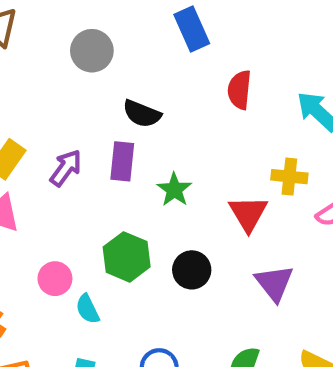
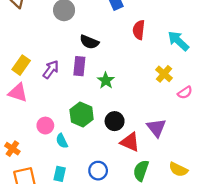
yellow cross: (289, 177) -> (164, 74), turned 35
red triangle: (248, 213) -> (130, 142), moved, turned -35

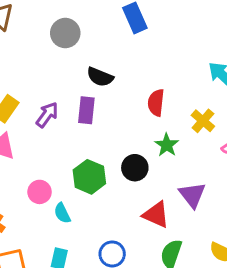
red semicircle: (139, 30) -> (156, 103), moved
green star: (106, 80) -> (167, 145), moved
black circle: (115, 121) -> (135, 168), moved

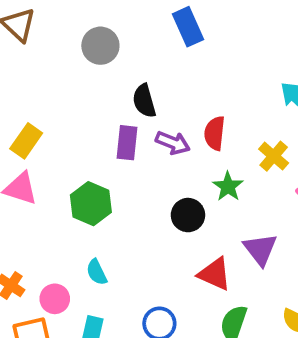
black semicircle: (100, 77) -> (144, 101), turned 52
purple arrow: (47, 115) -> (173, 143), moved, turned 76
green hexagon: (89, 177) -> (91, 204), moved
pink circle: (40, 192) -> (55, 299), moved

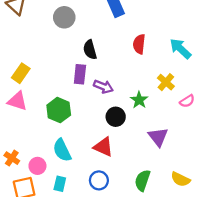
red semicircle: (215, 133) -> (139, 44), moved
purple arrow: (173, 143) -> (103, 87), moved
cyan semicircle: (97, 272) -> (62, 150), size x1.5
red triangle: (215, 274) -> (103, 147), moved

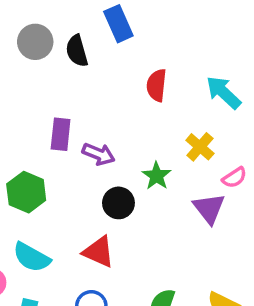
black semicircle: (90, 50) -> (77, 51), moved
purple triangle: (158, 137) -> (209, 208), moved
cyan semicircle: (62, 150) -> (32, 257), turned -35

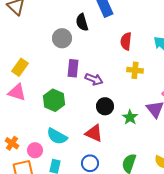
gray circle: (35, 42) -> (62, 38), moved
yellow cross: (200, 147) -> (135, 70), moved, turned -35
green star: (157, 176) -> (130, 117), moved

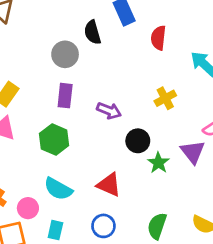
red semicircle: (126, 41) -> (158, 38), moved
purple rectangle: (73, 68) -> (65, 96), moved
yellow cross: (135, 70) -> (165, 98), turned -35
black circle: (105, 106) -> (138, 141), moved

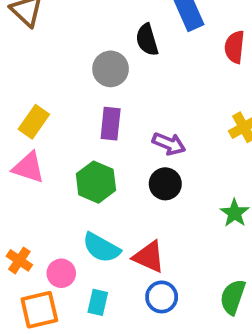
black circle: (138, 141) -> (165, 184), moved
red triangle: (109, 185) -> (149, 257), moved

